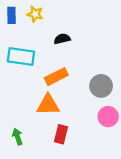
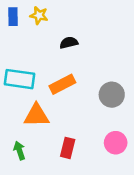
cyan rectangle: (21, 57) -> (19, 79), moved
orange triangle: (48, 105) -> (36, 115), moved
pink circle: (108, 117) -> (116, 143), moved

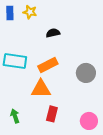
orange triangle: (36, 115) -> (41, 89), moved
pink circle: (116, 143) -> (89, 121), moved

